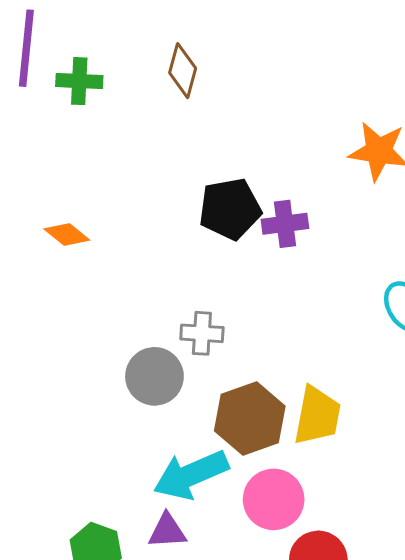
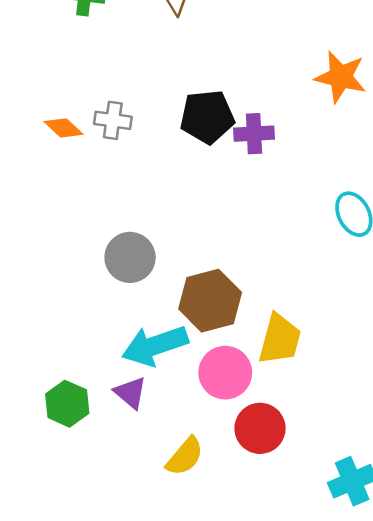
gray cross: (202, 333) -> (113, 120), moved
yellow trapezoid: (317, 416) -> (280, 339), moved
purple triangle: (167, 531) -> (130, 393), turned 39

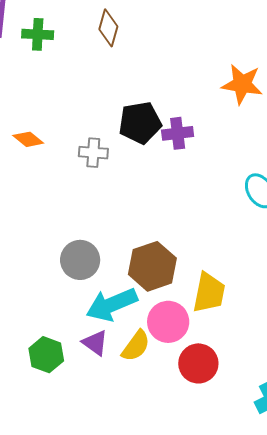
gray cross: (113, 120) -> (93, 153), moved
gray circle: (130, 257) -> (80, 260), moved
yellow semicircle: (185, 456) -> (136, 346), moved

